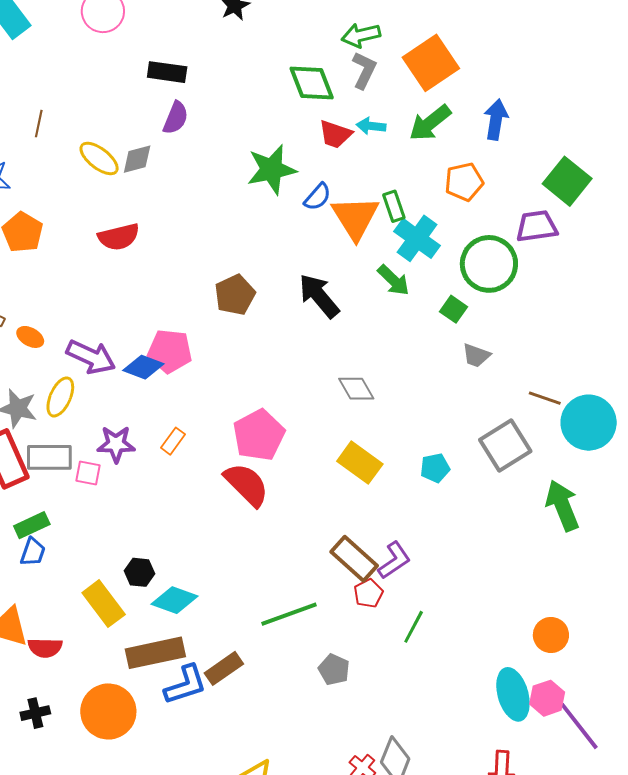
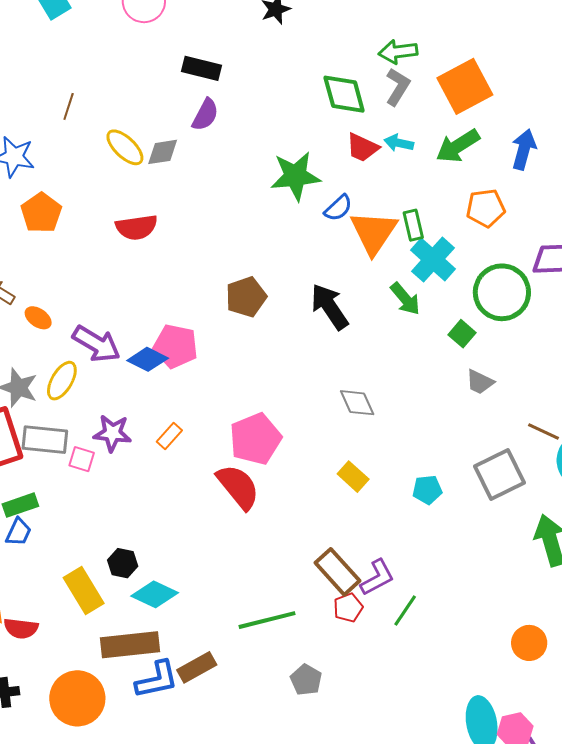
yellow rectangle: (360, 463) -> (353, 477), size x0.7
green line: (414, 627) -> (405, 610), moved
orange circle: (551, 635) -> (529, 643), moved

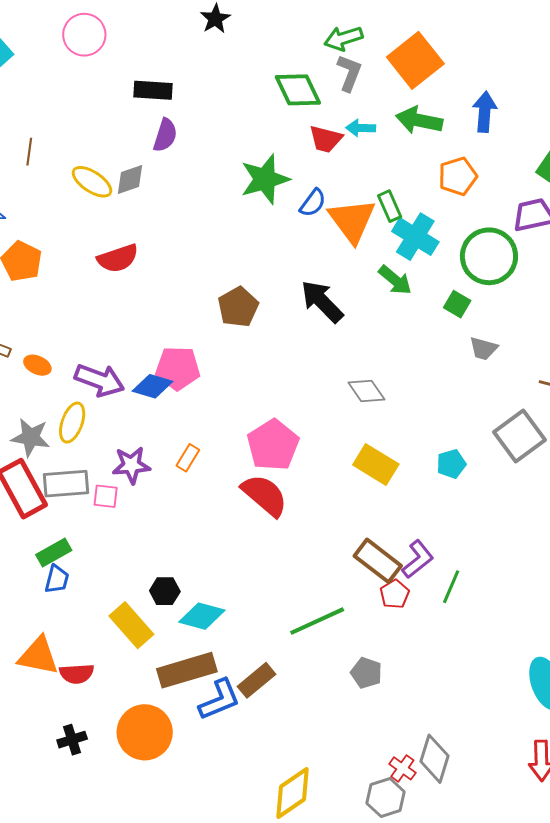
green arrow: (458, 146) -> (419, 120), turned 54
yellow rectangle: (353, 477) -> (376, 464), size x1.4

